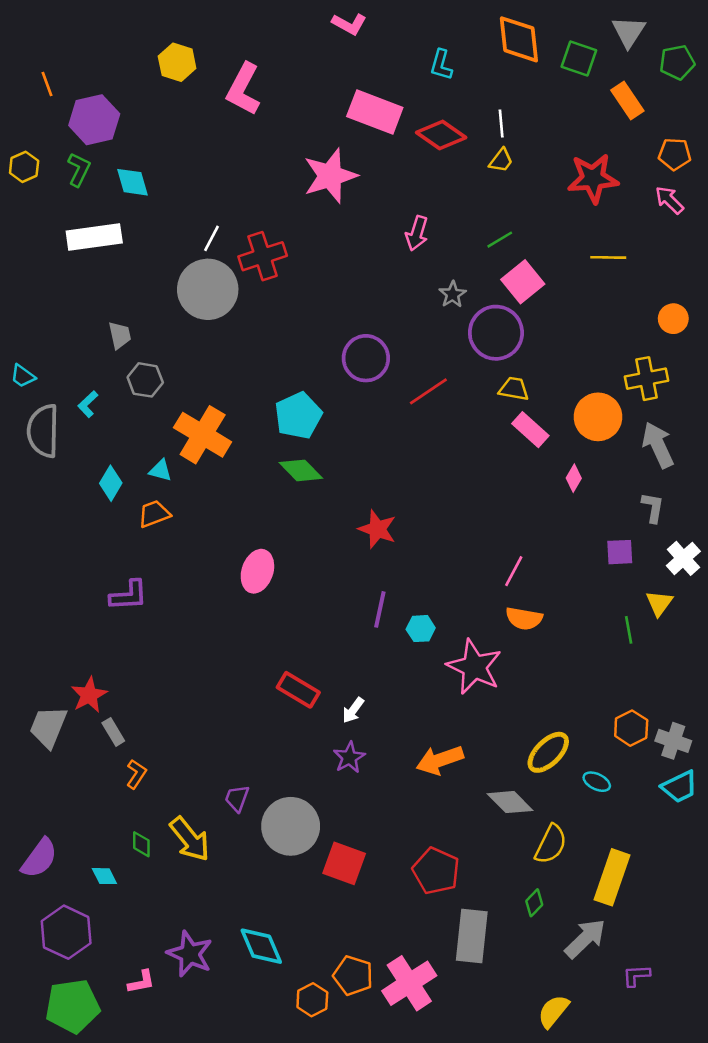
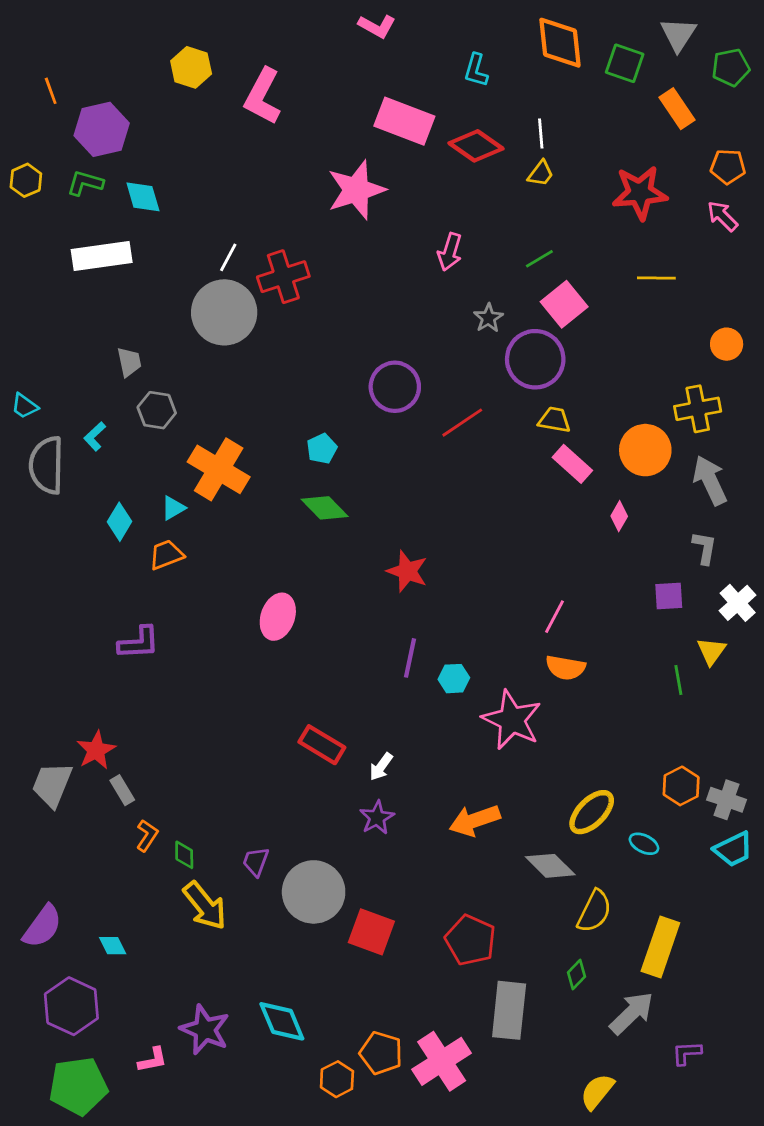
green L-shape: (79, 169) -> (85, 183), turned -100
cyan pentagon: (298, 416) -> (322, 449), size x0.6
cyan triangle: (161, 470) -> (173, 508), turned -45
green diamond: (141, 844) -> (184, 855), moved

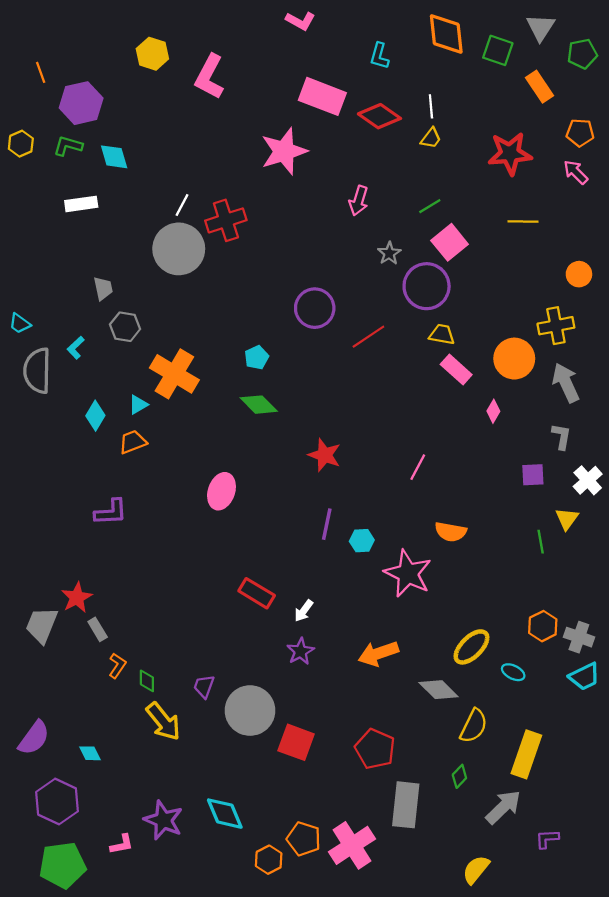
white rectangle: (102, 256) -> (81, 204), size x0.7
pink line: (554, 617) -> (418, 467), moved

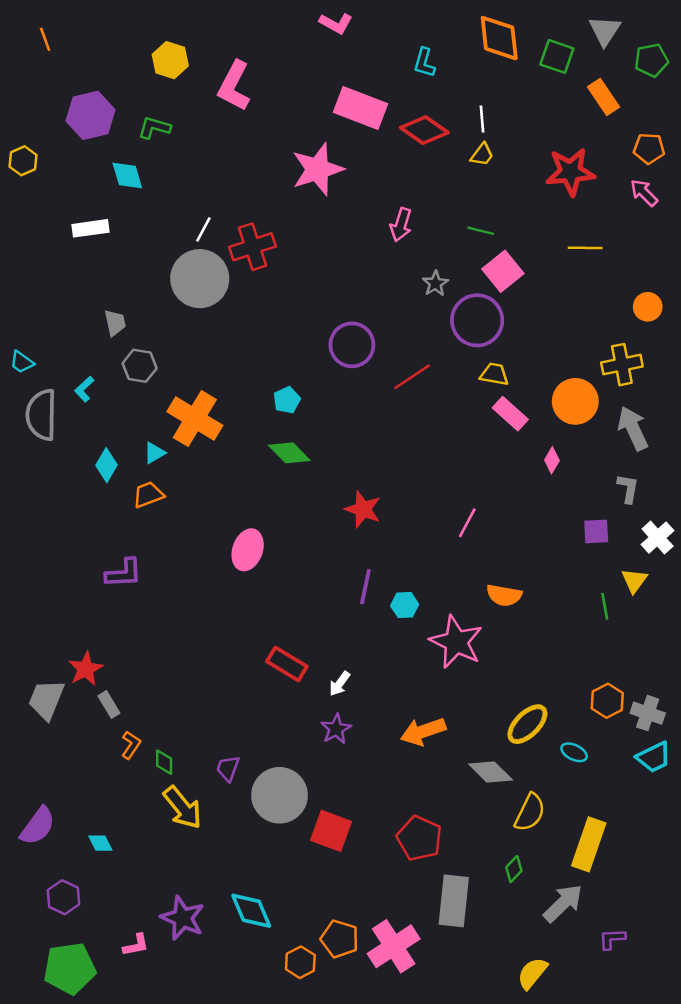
orange line: (41, 72) -> (45, 39), moved
green L-shape: (68, 146) -> (154, 128), moved
green line: (430, 206) -> (481, 231), turned 45
purple hexagon: (57, 802) -> (63, 897), size x0.7

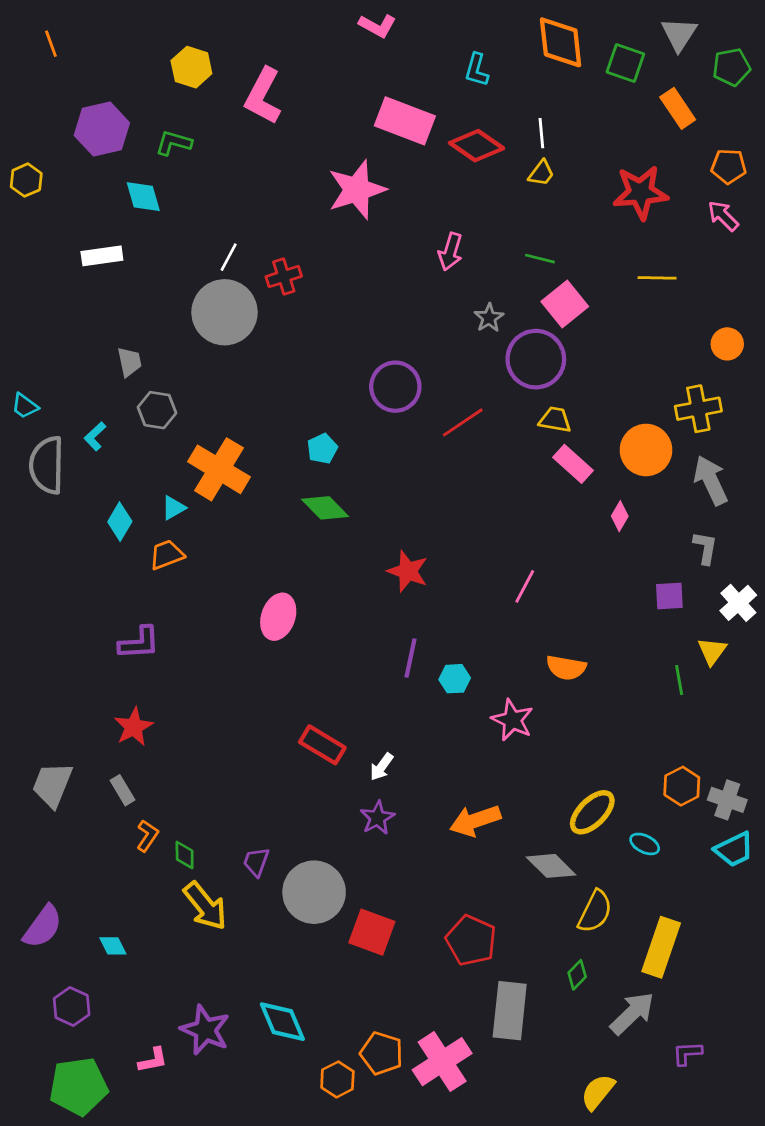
red cross: (253, 247) -> (284, 276), size x0.7
pink star: (456, 642) -> (512, 720), size x0.7
red star: (86, 669) -> (134, 727), moved

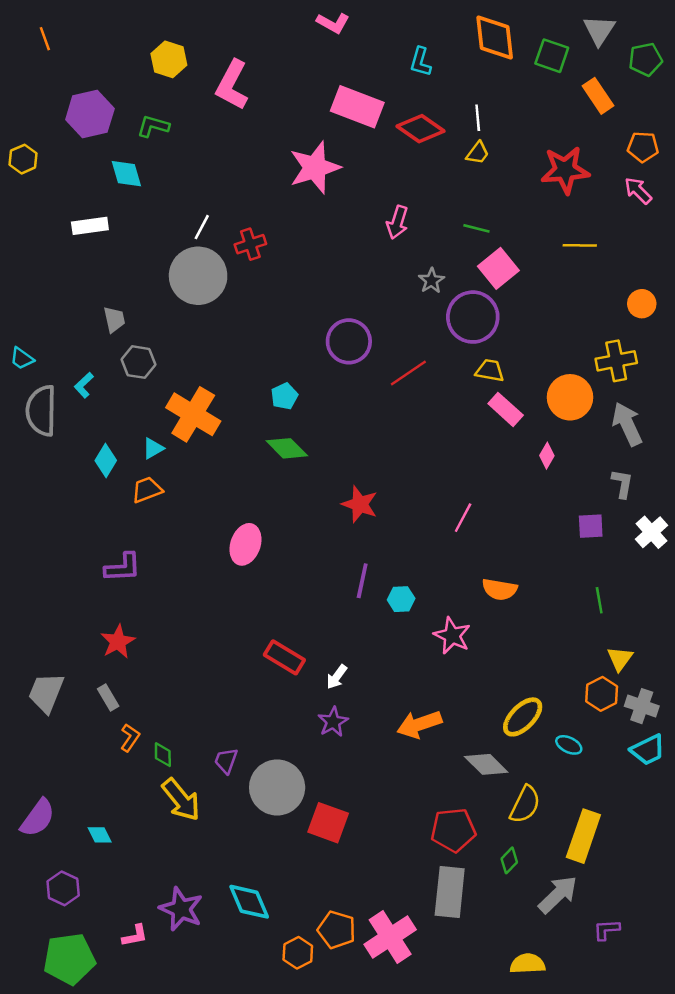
yellow triangle: (712, 651) -> (620, 659), moved
red pentagon: (471, 940) -> (453, 830), moved, turned -30
yellow semicircle: (598, 1092) -> (527, 964), turned 48

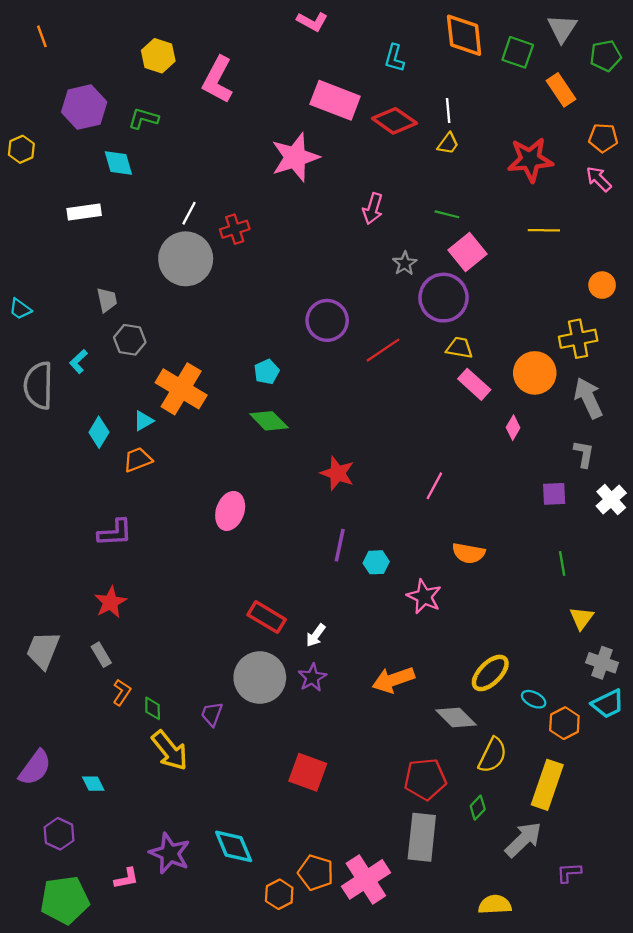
cyan trapezoid: (22, 358) -> (20, 309), moved
orange hexagon: (602, 694) -> (564, 723), moved
gray circle: (277, 787) -> (260, 678), moved

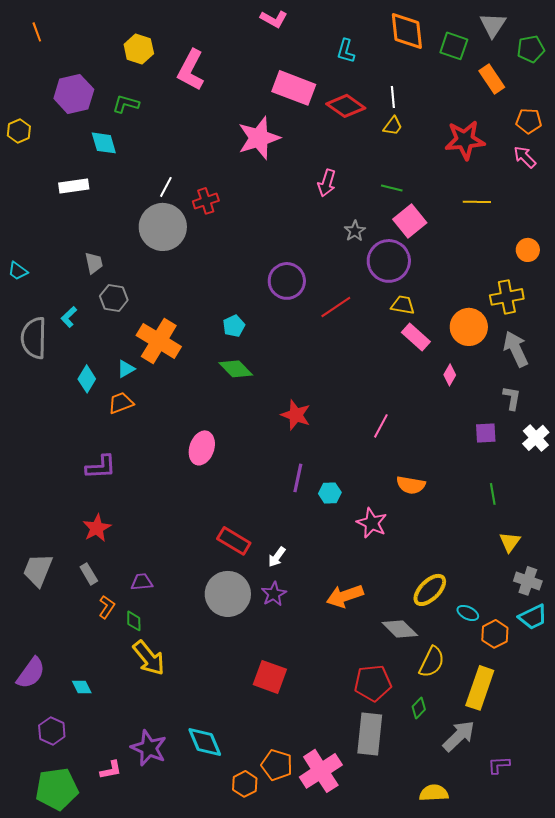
purple trapezoid: (212, 714) -> (142, 582), moved, turned 65

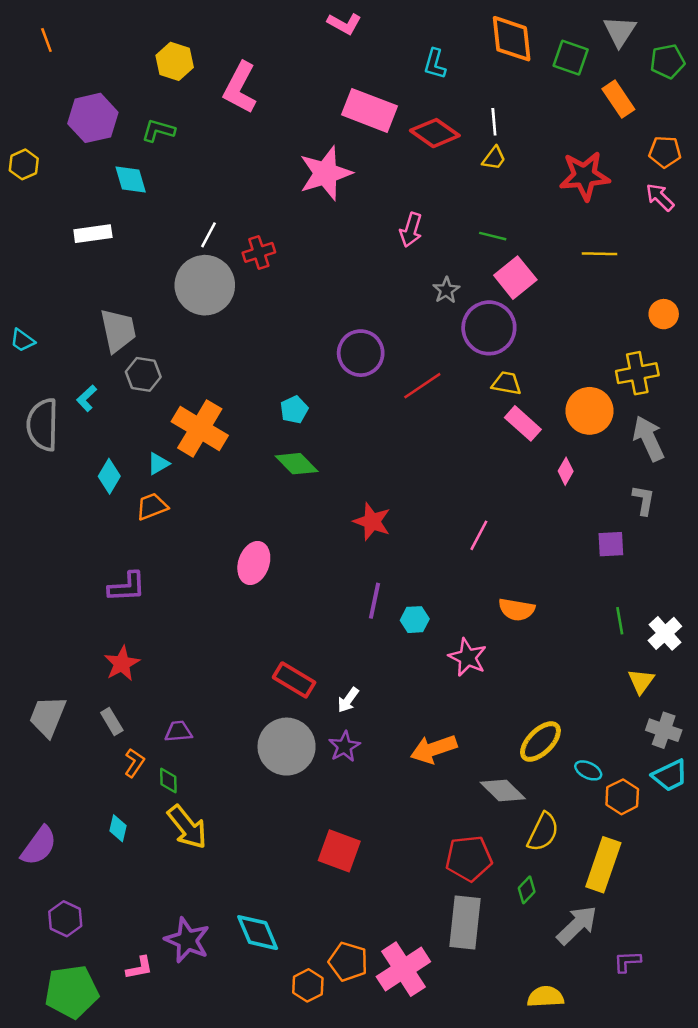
gray trapezoid: (94, 263) -> (118, 330), size x1.6
white cross: (536, 438) -> (665, 633), moved
cyan diamond: (82, 687) -> (118, 828), moved, turned 40

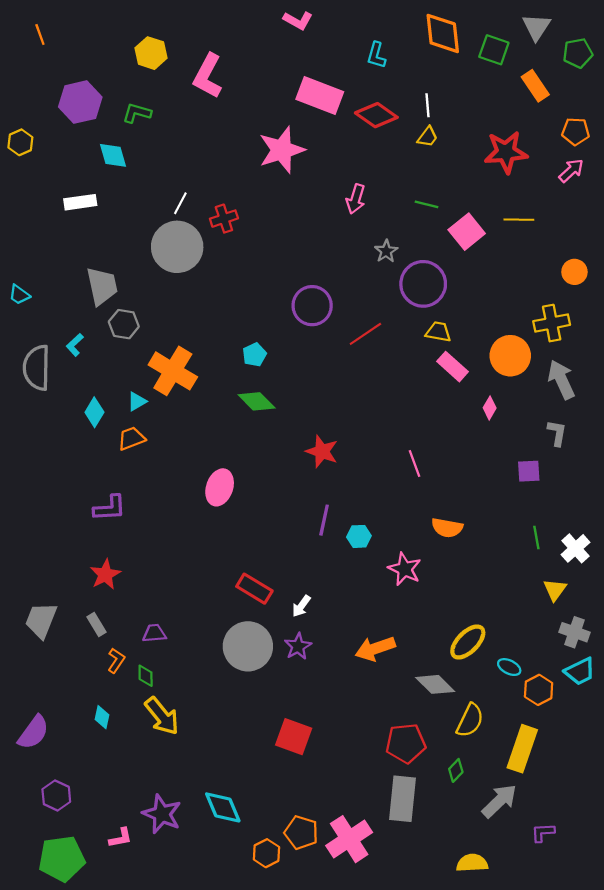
pink arrow: (660, 197) -> (571, 171), turned 92
pink square: (515, 278) -> (467, 232), moved
pink line: (479, 535) -> (414, 463), turned -48

